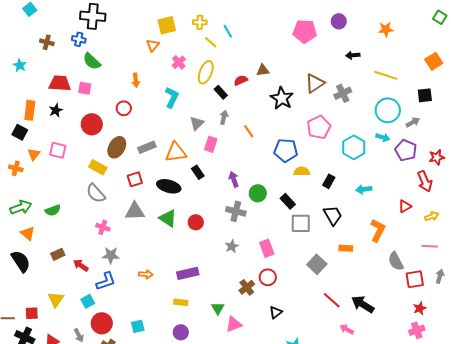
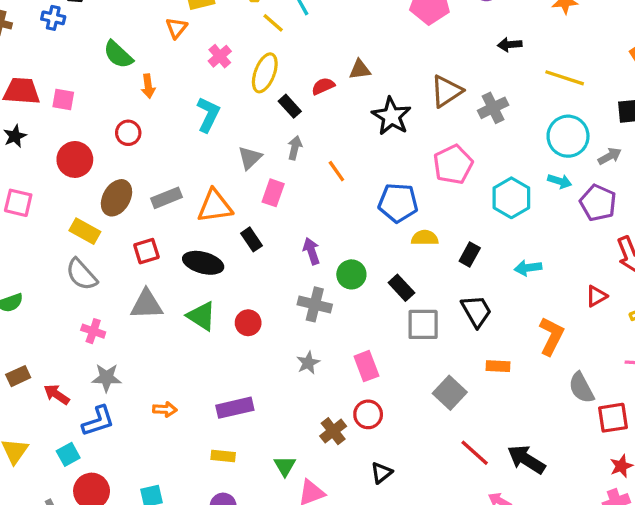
green semicircle: (92, 61) -> (118, 55), moved

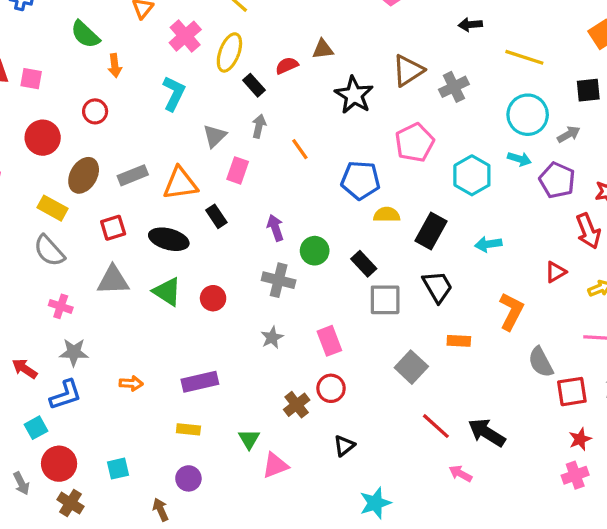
pink cross: (220, 56) -> (185, 36), size x1.4
black rectangle: (470, 254) -> (431, 231), size x1.5

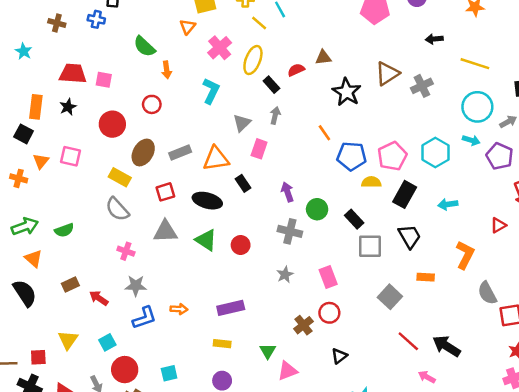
pink pentagon: (415, 143) -> (392, 156), moved
orange line: (300, 149) -> (324, 133), moved
blue L-shape: (66, 395) -> (144, 318), moved

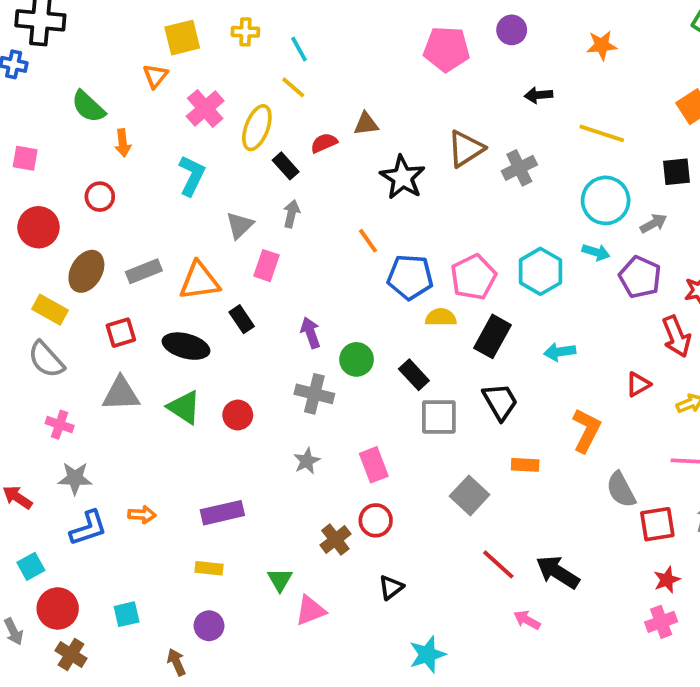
yellow line: (259, 23) -> (293, 87), moved

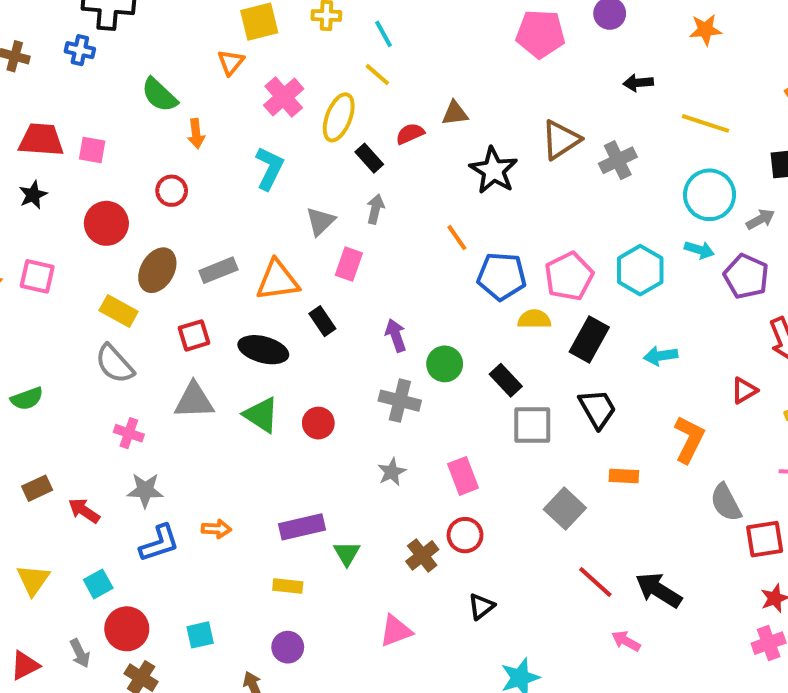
green triangle: (280, 580) -> (347, 553), moved

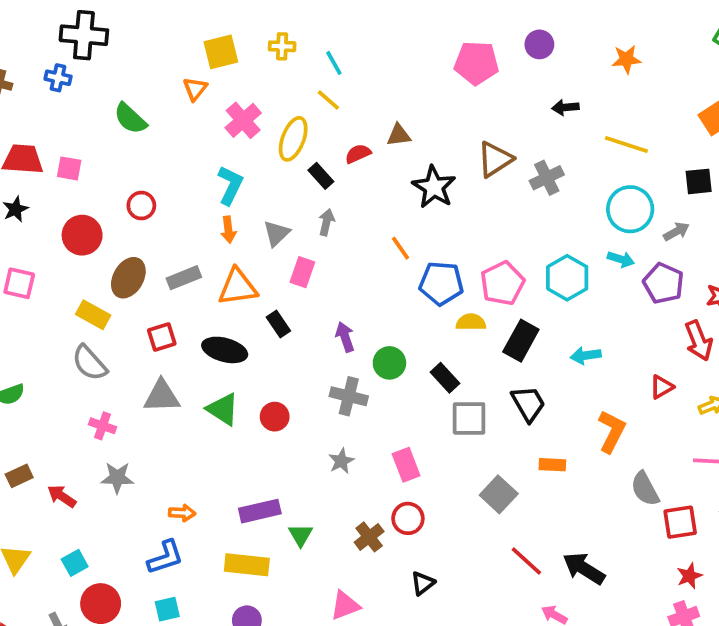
orange arrow: (196, 134) -> (228, 230), moved
blue L-shape: (159, 543) -> (165, 557), moved
yellow rectangle: (288, 586) -> (247, 565), size x1.6

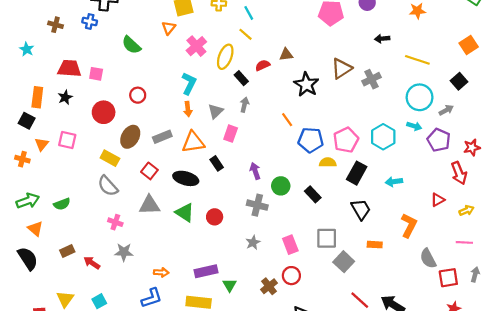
black square: (699, 181) -> (459, 81), turned -35
red square: (162, 337) -> (149, 171), turned -35
gray square: (469, 418) -> (327, 238), moved

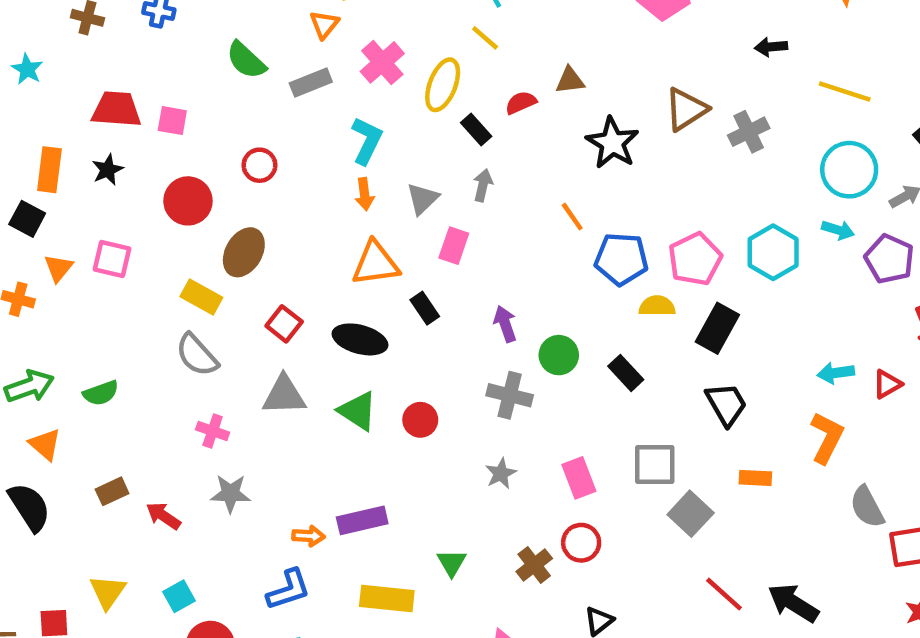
gray rectangle: (162, 137) -> (311, 83), moved
cyan arrow: (394, 182) -> (836, 373), moved
purple rectangle: (206, 271) -> (362, 520), moved

